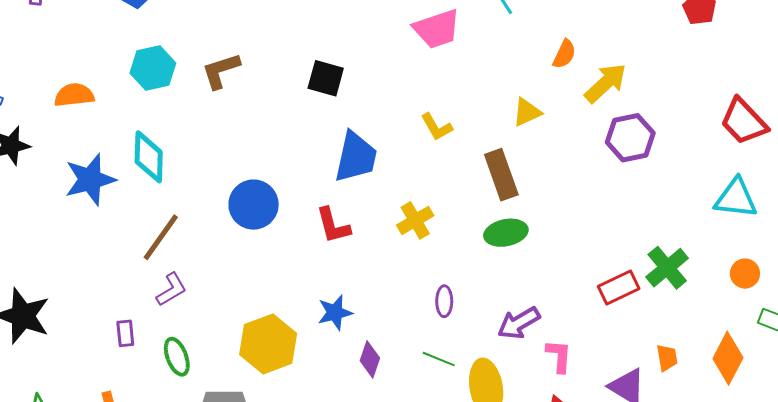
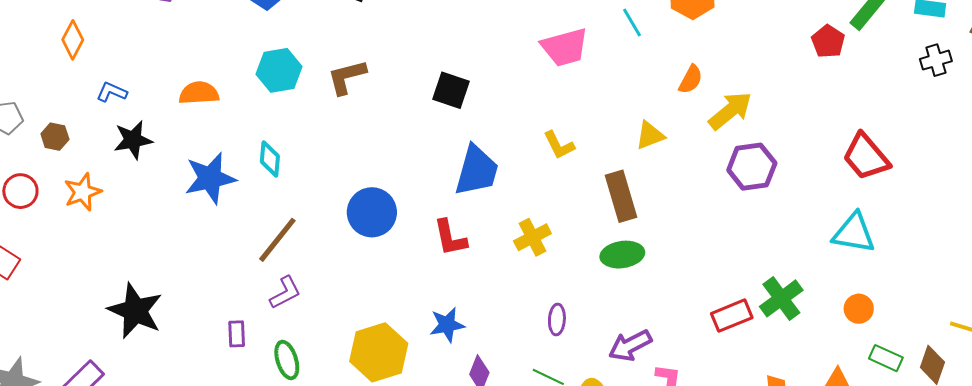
cyan diamond: (149, 157) -> (270, 159), size x0.7

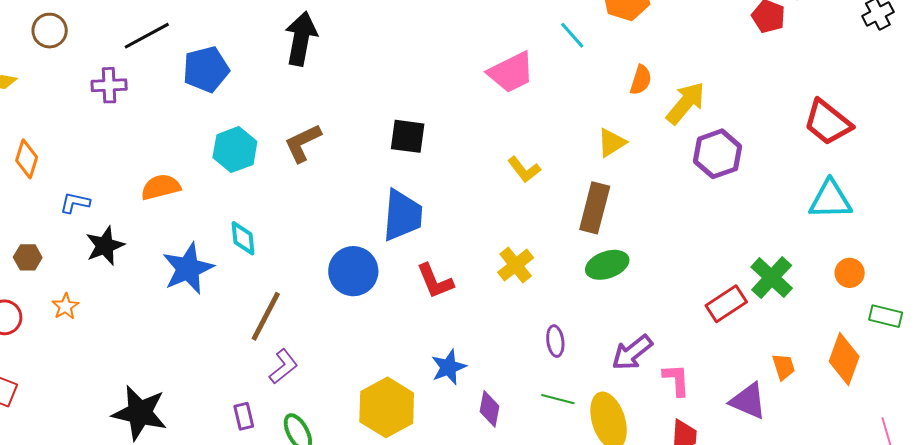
blue trapezoid: (477, 171) -> (402, 215), moved
orange star: (83, 192) -> (65, 306), size x0.7
brown rectangle: (621, 196) -> (595, 208), turned 42

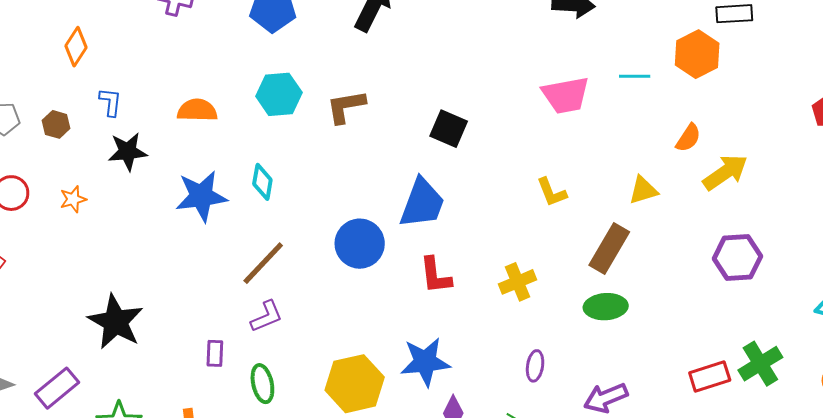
cyan line: (572, 35) -> (635, 76), turned -64
purple hexagon: (717, 154) -> (737, 257), moved
blue L-shape: (75, 203) -> (110, 102), turned 68
brown hexagon: (28, 257) -> (56, 124), moved
blue star: (449, 367) -> (425, 362), size x1.4

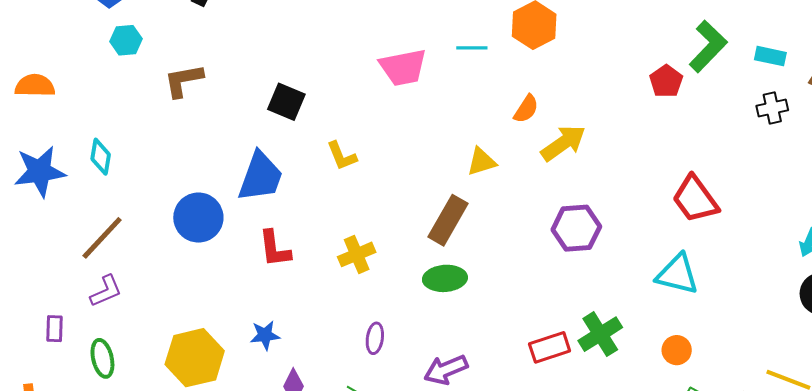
cyan hexagon: (279, 94) -> (126, 40), moved, size x0.7
yellow L-shape: (552, 192) -> (342, 156), moved
blue star: (425, 362) -> (265, 335), size x0.6

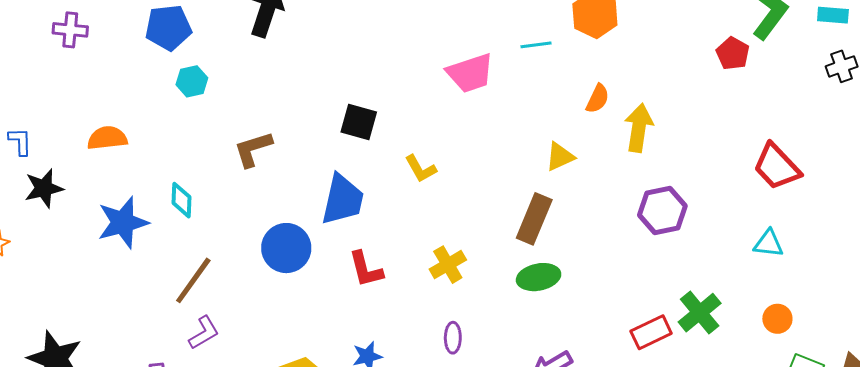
brown L-shape: (183, 81) -> (253, 149), moved
yellow arrow: (563, 143) -> (639, 128), turned -39
cyan triangle: (677, 274) -> (769, 243), size x0.7
purple ellipse: (375, 338) -> (453, 338), moved

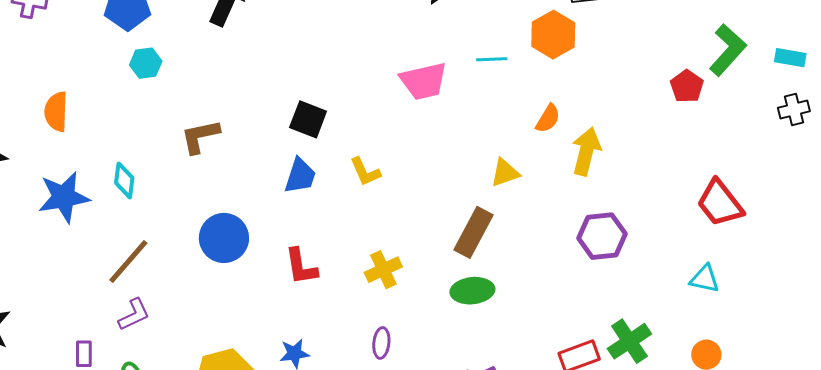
orange semicircle: (107, 138) -> (56, 112), turned -87
blue trapezoid: (343, 200) -> (300, 176), moved, size x0.7

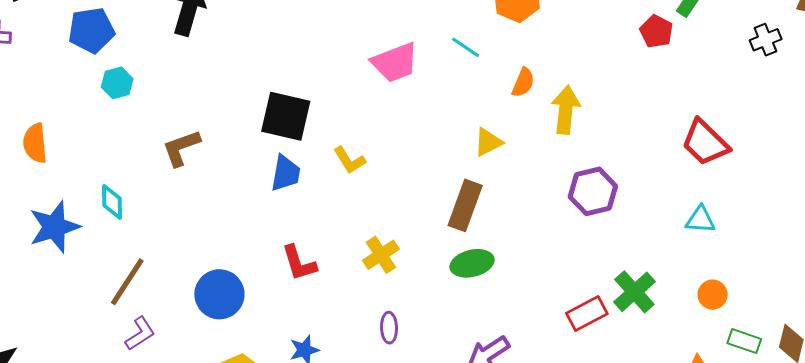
cyan line: (492, 59) -> (466, 47), moved, turned 44
black square: (308, 119) -> (286, 116), size x1.4
blue circle: (224, 238) -> (219, 294), moved

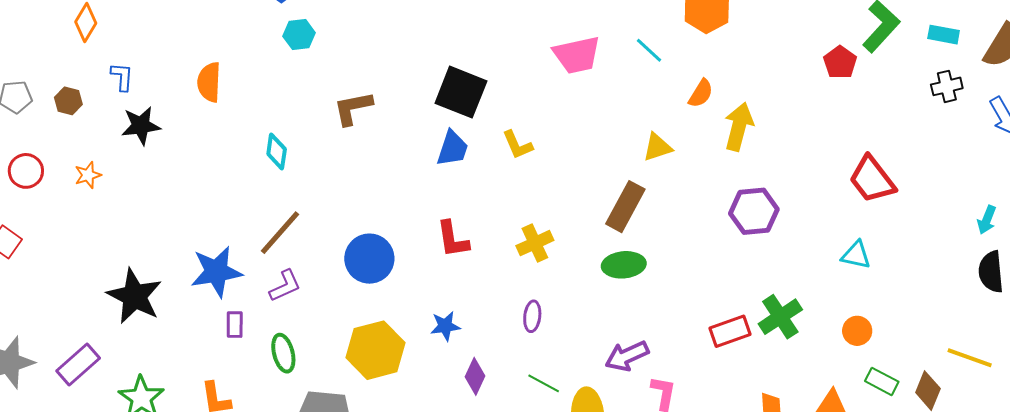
blue star: (54, 227) -> (216, 272), moved

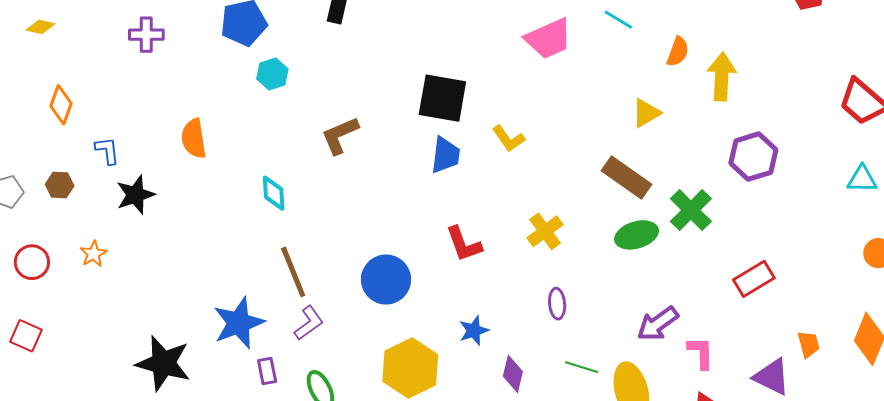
brown rectangle: (625, 207) -> (626, 177), turned -72
brown line: (280, 233) -> (293, 272), turned -52
green cross: (780, 317) -> (691, 210), moved

